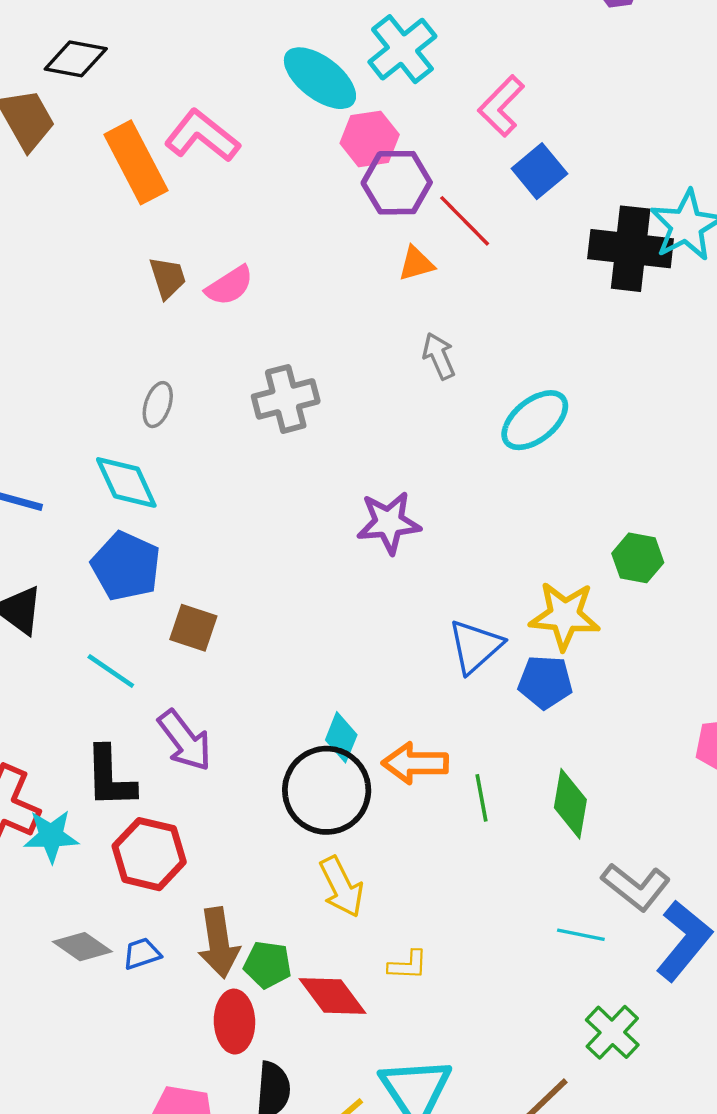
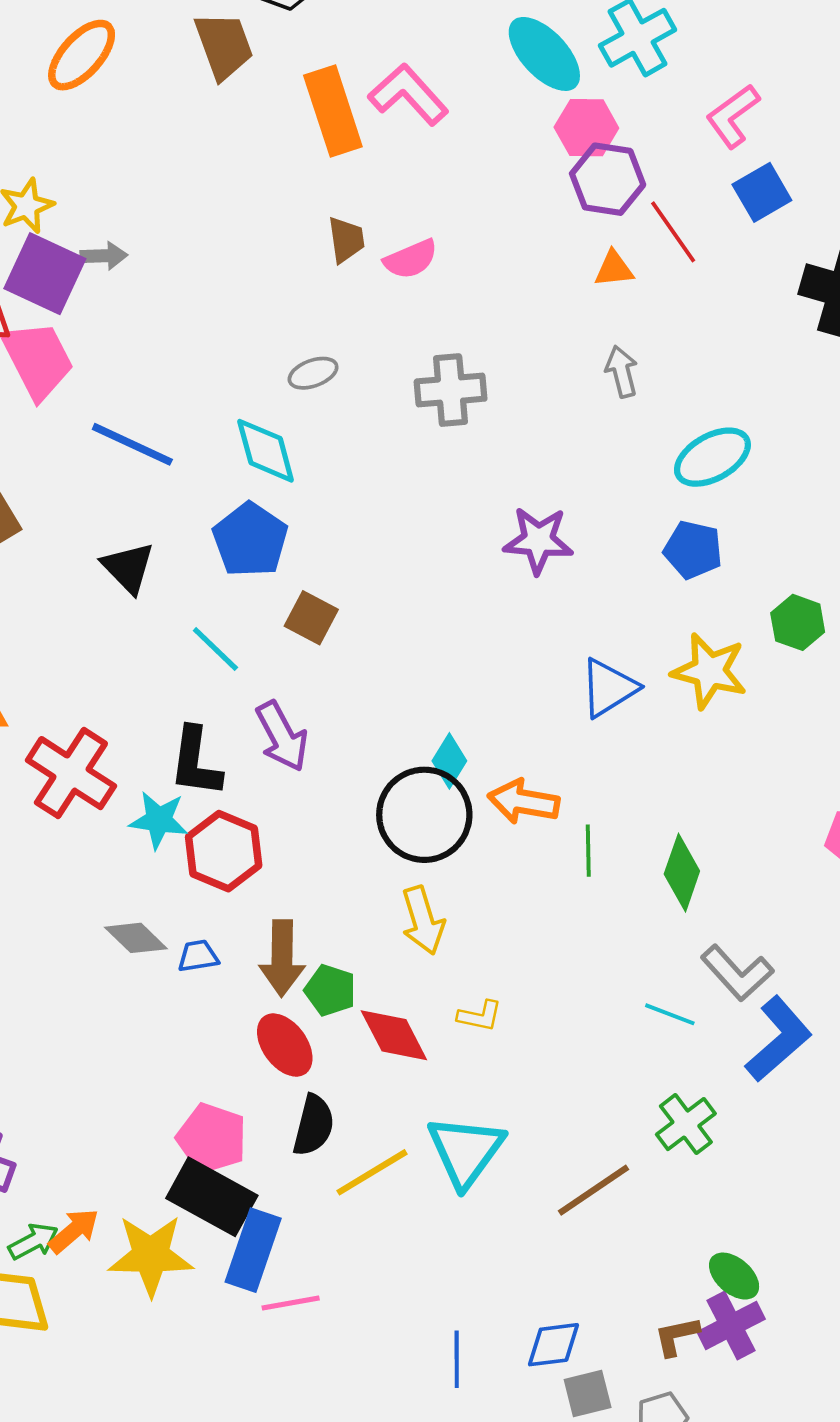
gray ellipse: (158, 405) -> (313, 373), turned 42
blue pentagon: (545, 682) -> (693, 550), moved
cyan star: (51, 836) -> (159, 820), moved
red ellipse: (234, 1022) -> (285, 1045), turned -44

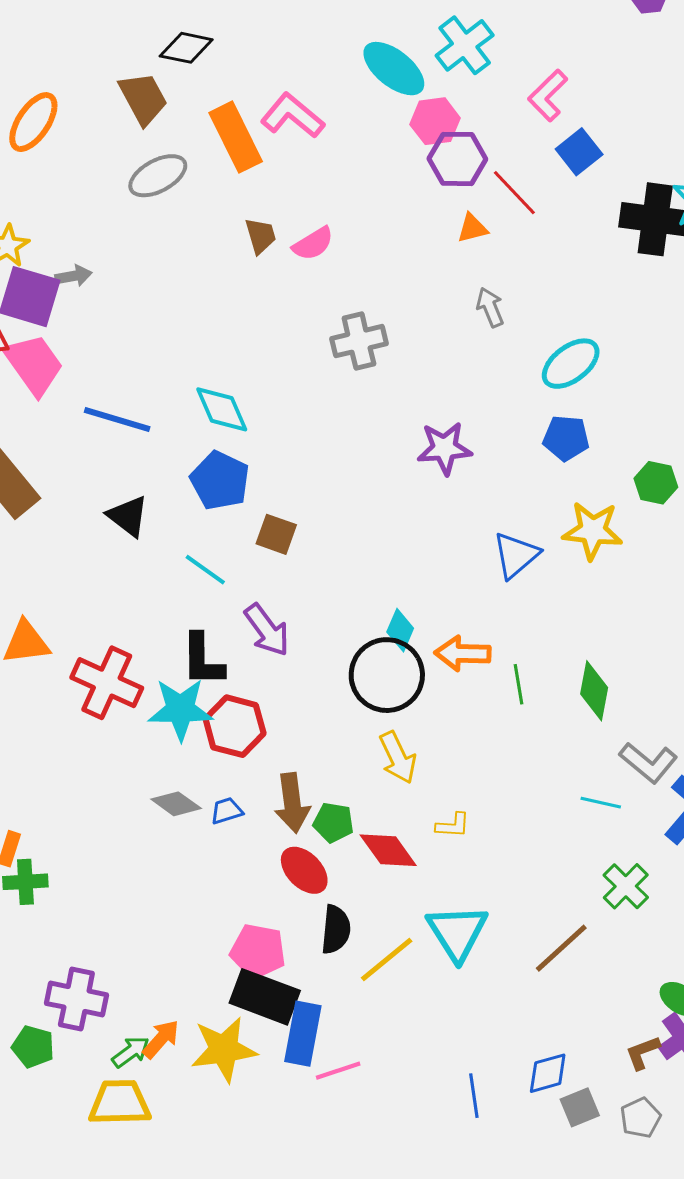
gray ellipse: (313, 373) -> (158, 176), moved, size x1.5
cyan star: (159, 820) -> (180, 709), size x1.4

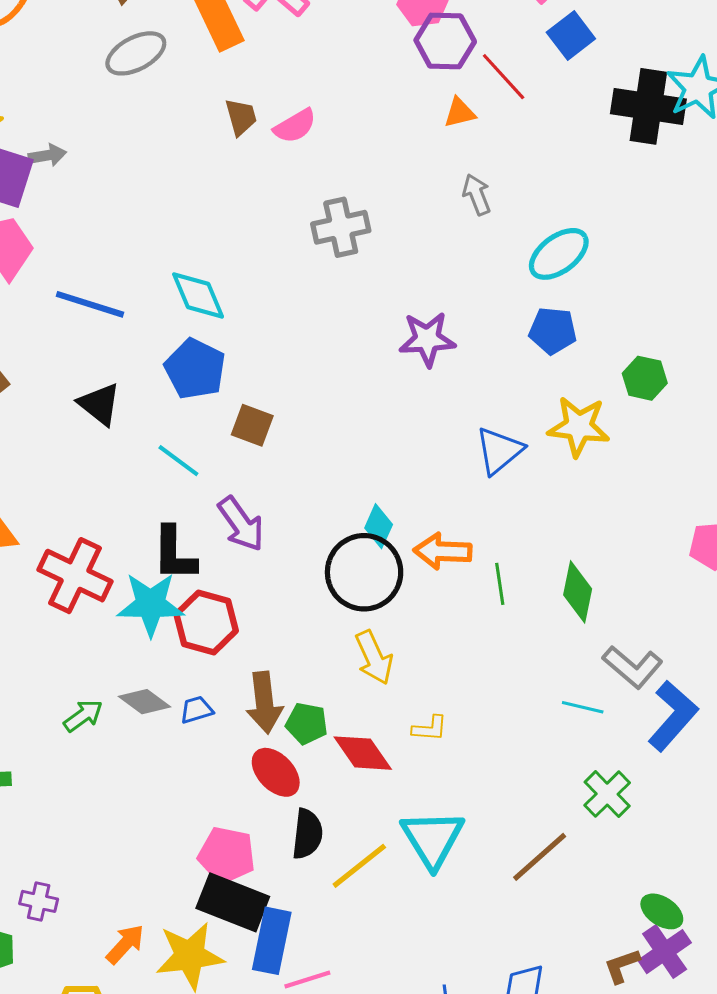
purple cross: (76, 999) -> (39, 901), size x0.6
green arrow: (131, 1052) -> (83, 716), moved

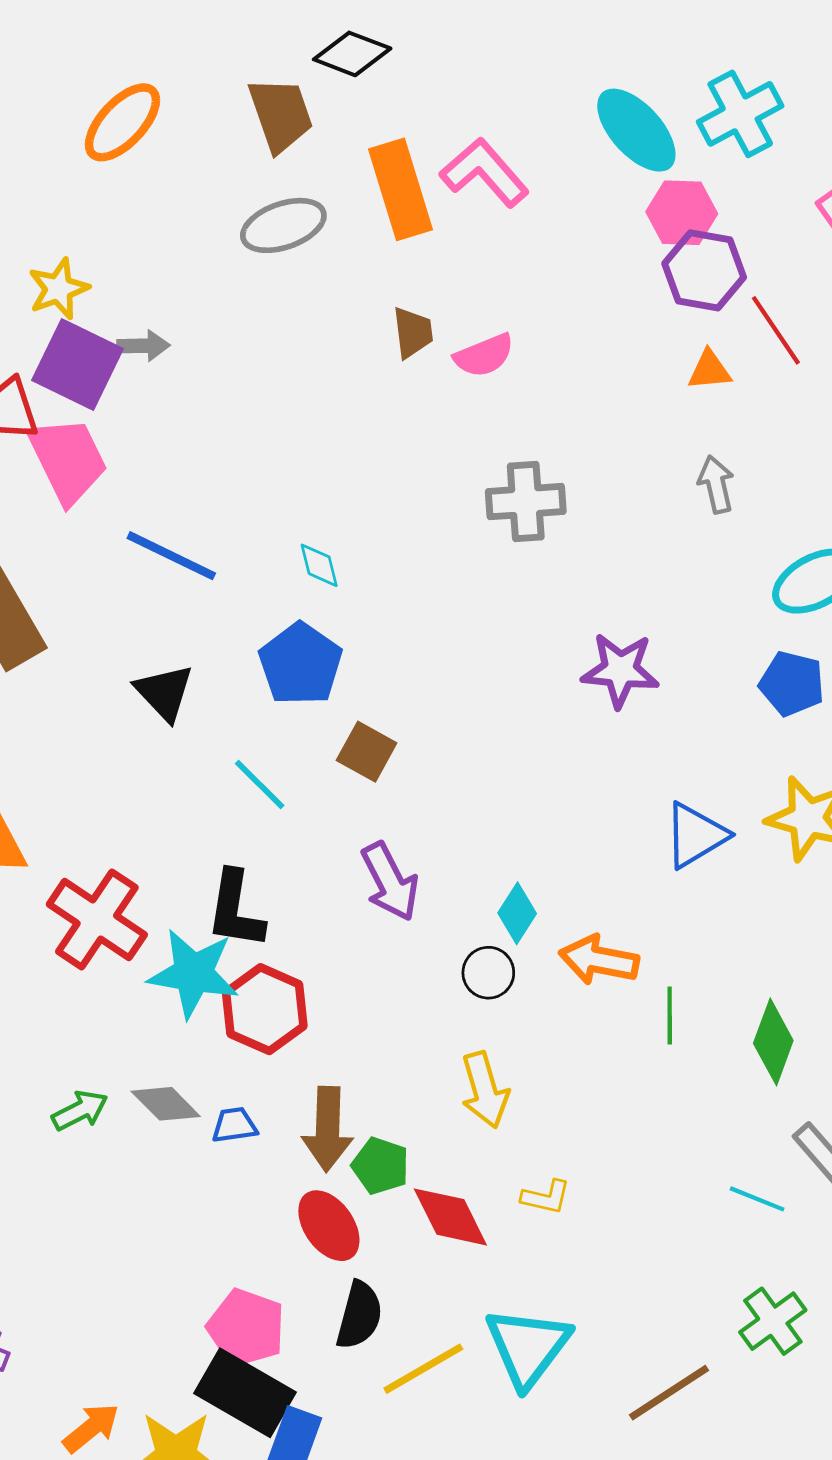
cyan diamond: (198, 295) -> (319, 565), size x0.6
purple arrow: (241, 524) -> (390, 882), moved
black circle: (364, 572) -> (488, 973), size x0.5

